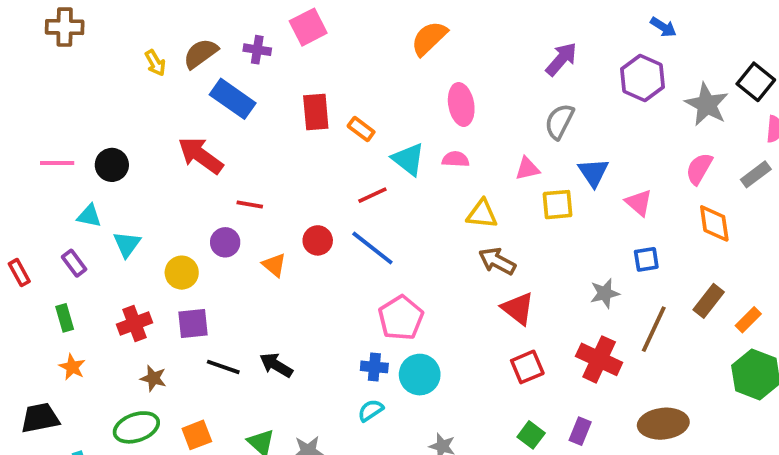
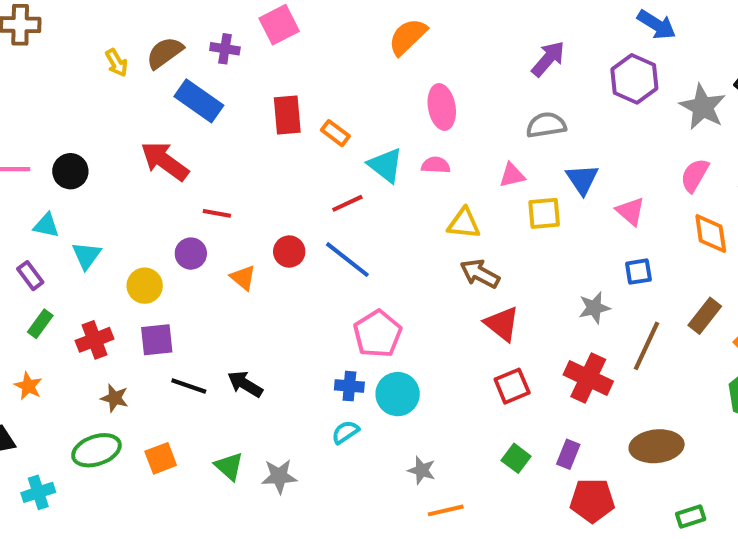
blue arrow: (663, 27) -> (657, 25), size x1.4
gray semicircle: (559, 121) -> (546, 125), turned 54
green rectangle: (65, 318) -> (40, 324), moved, turned 52

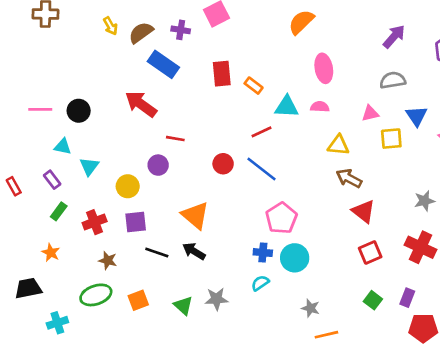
yellow arrow: (117, 63) -> (110, 26), moved
cyan triangle: (386, 165) -> (287, 107), turned -35
orange triangle: (243, 278) -> (195, 215), moved, size x1.6
gray star: (279, 476) -> (216, 299), moved

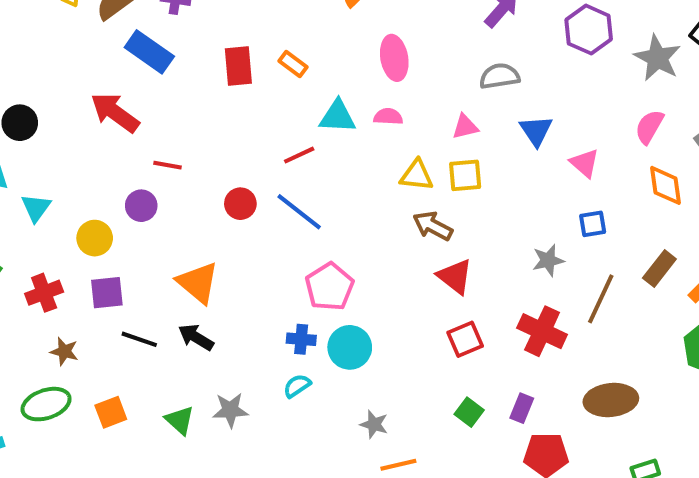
orange rectangle: (254, 86) -> (293, 64), moved
yellow square: (391, 139) -> (465, 175), moved

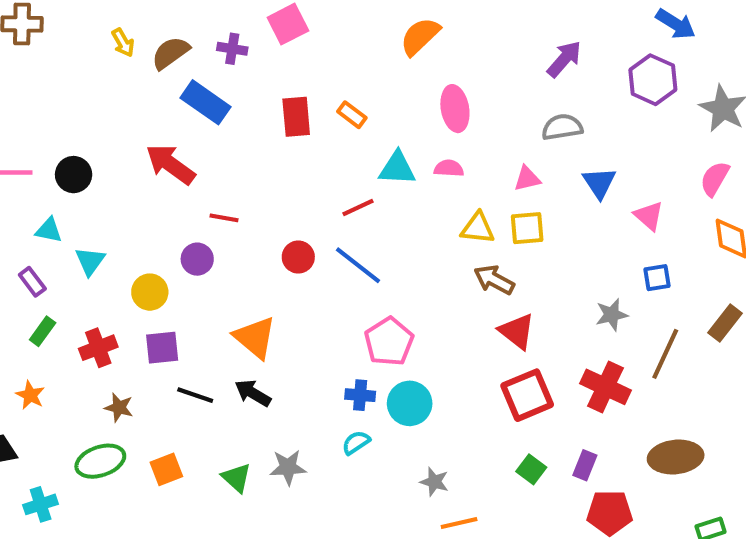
red square: (465, 339) -> (527, 395), size x1.4

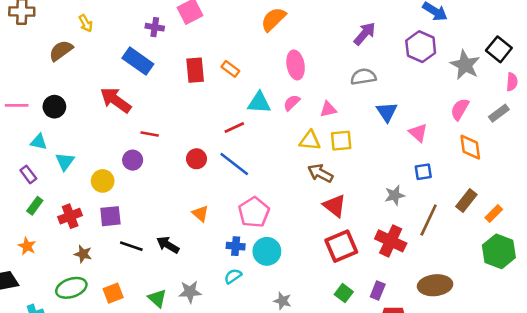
brown semicircle: (170, 53) -> (61, 51), moved
pink semicircle: (449, 168) -> (292, 103), turned -48
pink triangle: (527, 179) -> (328, 109), moved
orange triangle: (255, 337) -> (200, 214), moved, size x0.6

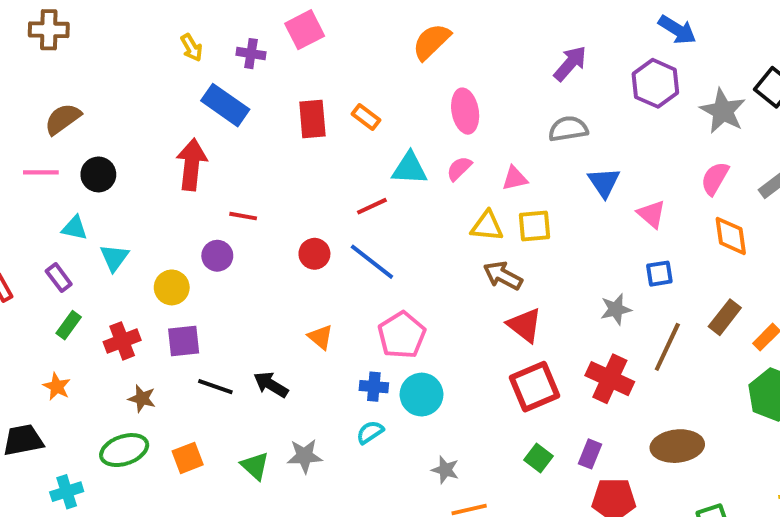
yellow arrow: (86, 23) -> (192, 48), moved
brown semicircle: (61, 51) -> (63, 119), moved
red arrow: (116, 100) -> (192, 165), turned 60

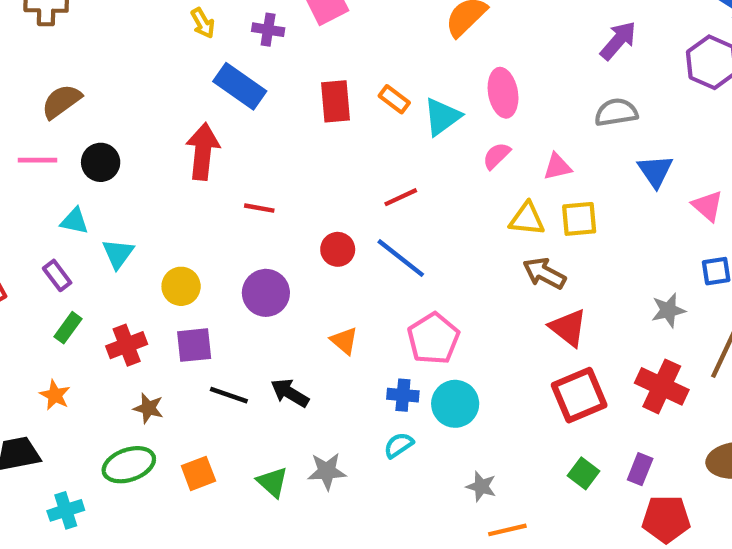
cyan triangle: (410, 169) -> (442, 117), moved, turned -39
purple circle: (217, 256) -> (266, 293), moved, size x1.4

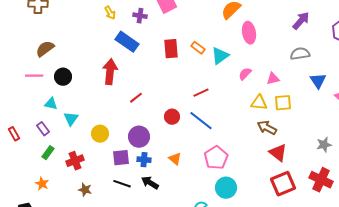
pink ellipse: (503, 93) -> (249, 33), moved
red line: (259, 208) -> (136, 98), turned -48
purple square: (194, 345) -> (121, 158), moved
blue cross: (403, 395) -> (144, 160), moved

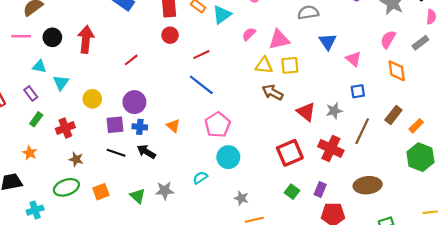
red arrow: (110, 72) -> (86, 39), moved
pink triangle: (273, 79) -> (279, 39), size x1.5
red circle: (172, 117) -> (170, 35), moved
red triangle: (278, 153) -> (306, 112), moved

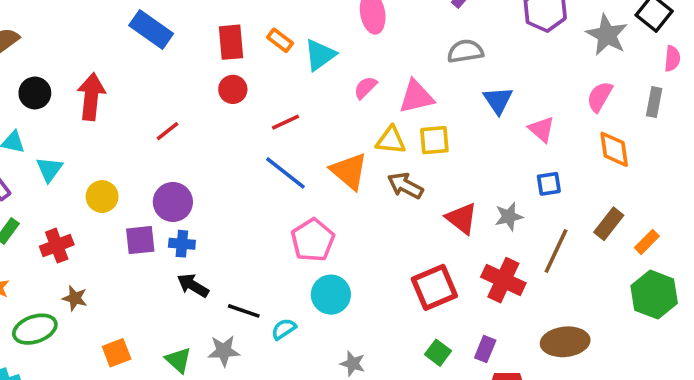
gray rectangle: (420, 43) -> (654, 102), turned -42
orange triangle: (173, 126) -> (349, 171), moved, size x1.6
black line: (116, 153) -> (244, 311), moved
green ellipse: (66, 187) -> (35, 329), moved

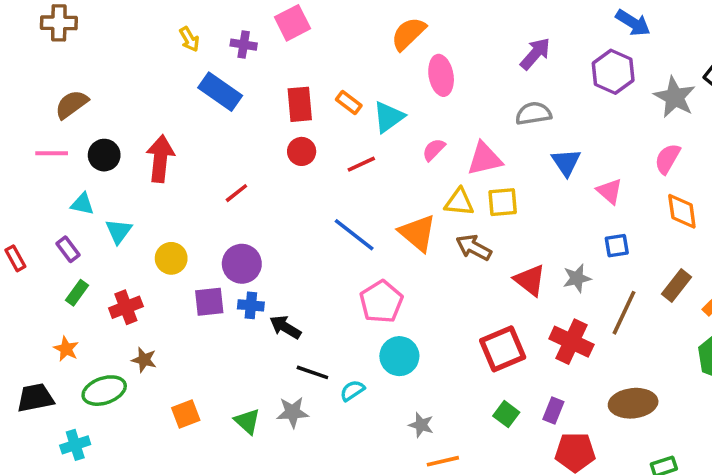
red line: (285, 122) -> (361, 164), moved
black arrow: (193, 286) -> (285, 327), moved

